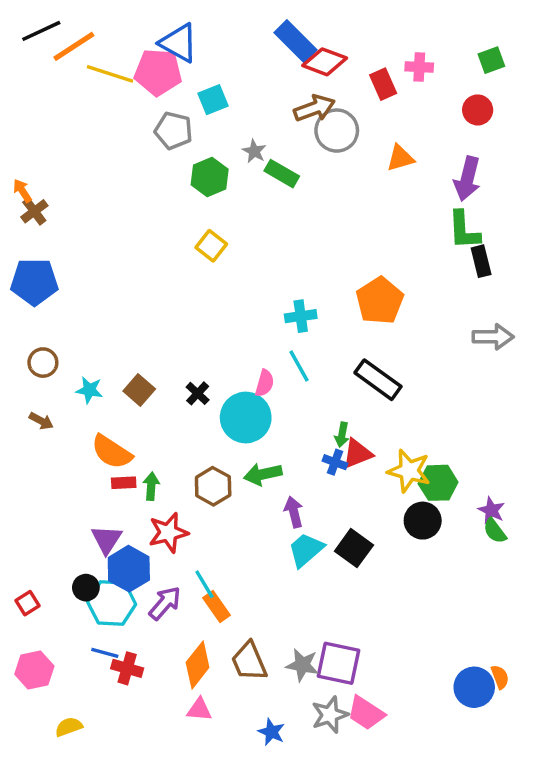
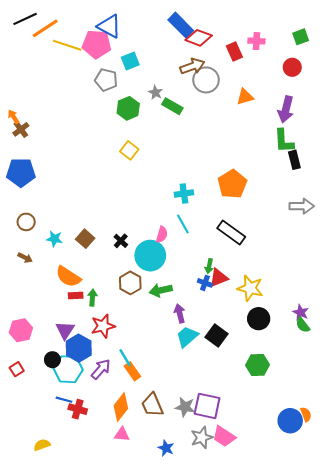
green hexagon: (438, 483) -> (258, 365), moved
brown hexagon: (213, 486) -> (130, 283), moved
pink hexagon: (34, 670) -> (21, 330), moved

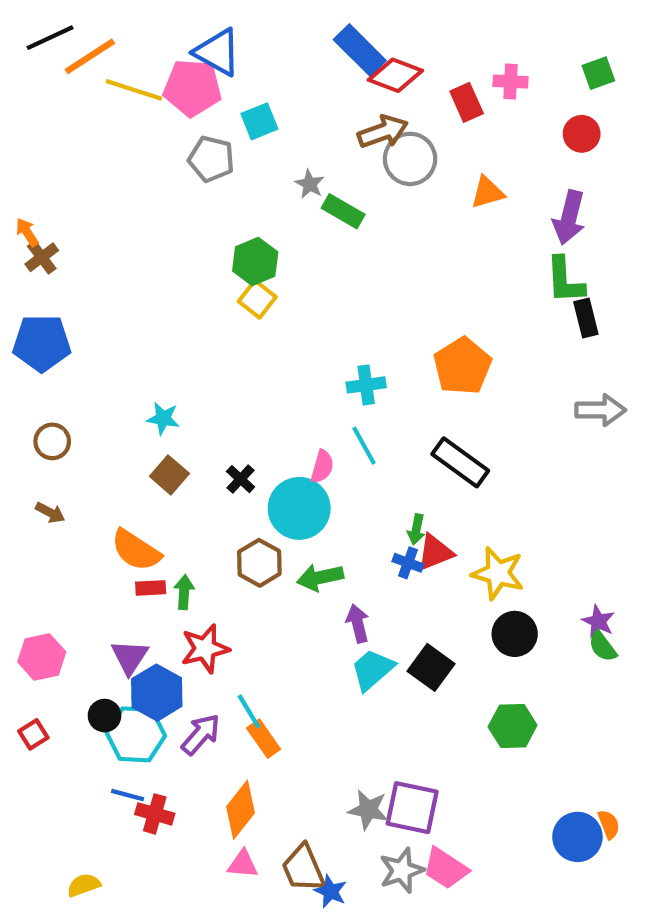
green hexagon: (128, 108) -> (255, 261), moved
cyan star: (55, 239) -> (163, 418), moved
brown trapezoid: (152, 405) -> (303, 868), moved

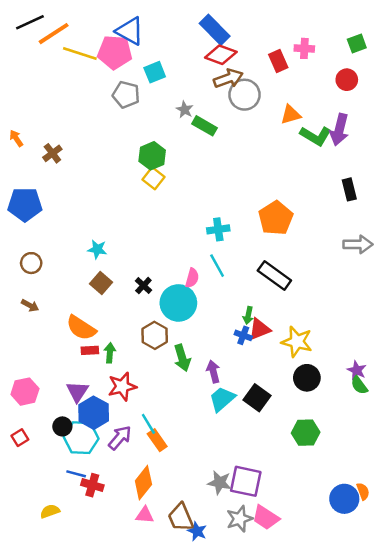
red diamond: (395, 75) -> (221, 55), moved
brown cross: (42, 257) -> (52, 153), moved
green L-shape: (565, 280) -> (316, 136), moved, turned -56
green arrow: (320, 577) -> (182, 358), moved, turned -95
yellow semicircle: (84, 885) -> (50, 511), moved

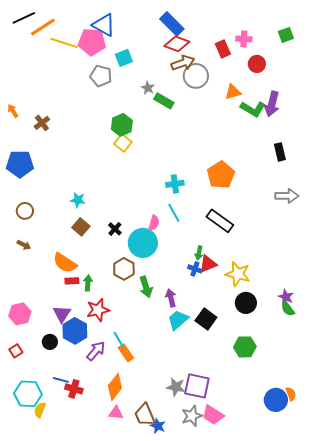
red circle: (347, 80) -> (257, 64), moved
cyan hexagon: (81, 438) -> (28, 394), moved
yellow semicircle: (50, 511) -> (40, 410), turned -49

